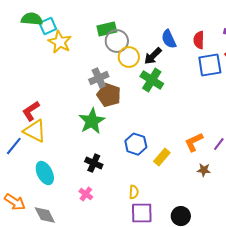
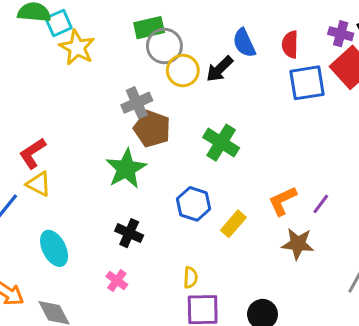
green cross: (152, 80) -> (221, 143), moved
yellow triangle: (35, 131) -> (39, 184), size x0.7
brown star: (204, 170) -> (298, 244), size x1.5

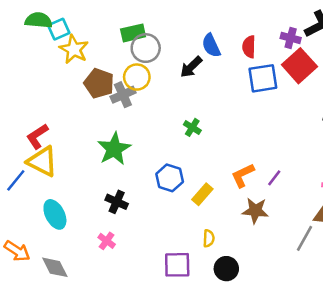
yellow circle: (183, 71) -> (137, 77), moved
brown pentagon: (152, 129) -> (99, 83), moved
green cross: (221, 143) -> (192, 127), size x0.6
yellow triangle: (39, 184) -> (42, 161), size x1.5
yellow semicircle: (190, 277) -> (209, 238), moved

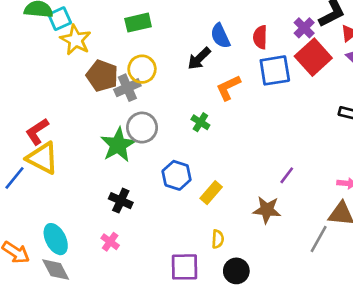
purple cross: (291, 38) -> (304, 28), turned 30
gray circle: (146, 48) -> (142, 128), moved
orange L-shape: (243, 175) -> (228, 88), moved
cyan ellipse: (55, 214) -> (56, 239), moved

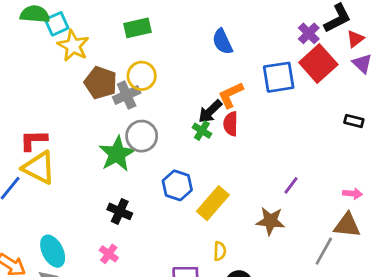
red semicircle: (260, 37) -> (231, 124), moved
black arrow: (199, 58) -> (210, 111), moved
red L-shape: (37, 131) -> (33, 140), turned 32
yellow rectangle: (211, 193) -> (213, 203), size x1.4

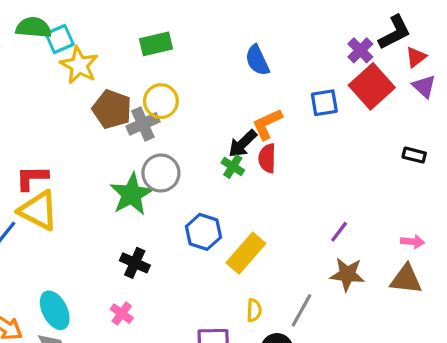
blue square: (279, 77) -> (324, 103), size x0.7
brown star: (270, 221) -> (347, 274), moved
gray line: (324, 251) -> (301, 310), moved

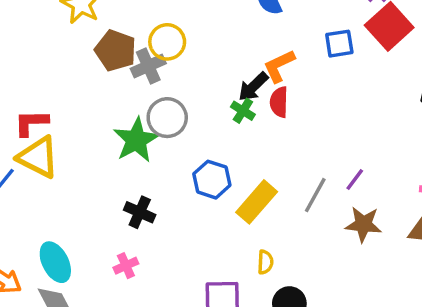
gray line: (301, 310) -> (315, 195), moved
pink cross: (122, 314) -> (126, 266), turned 30

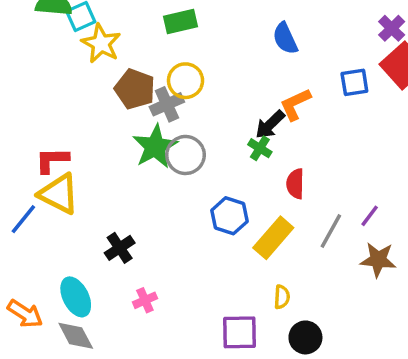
red semicircle: (279, 102) -> (295, 184), moved
green star: (136, 140) -> (155, 147), moved
black cross: (140, 212) -> (120, 248), moved, turned 32

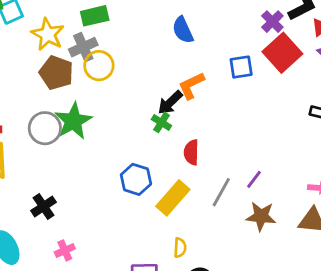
yellow star: (101, 43) -> (48, 34), moved
gray cross: (167, 104) -> (83, 47), moved
gray circle: (186, 155) -> (45, 128), moved

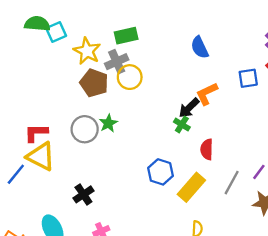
green star: (73, 121) -> (108, 123), size x0.6

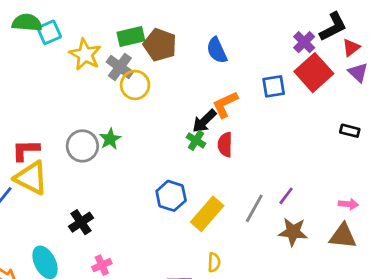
gray cross: (117, 62) -> (120, 67), turned -30
brown pentagon: (94, 83) -> (160, 45), moved
red semicircle: (207, 149) -> (225, 145), moved

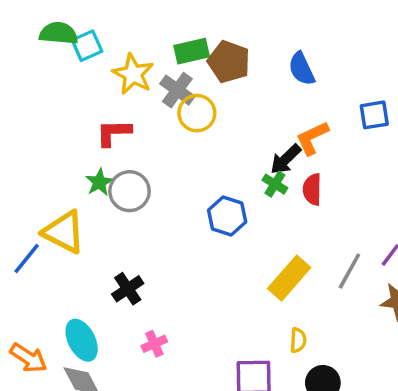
green star: (110, 139) -> (99, 182), moved
red L-shape: (26, 150) -> (114, 133), moved
blue hexagon: (171, 196) -> (227, 216), moved

